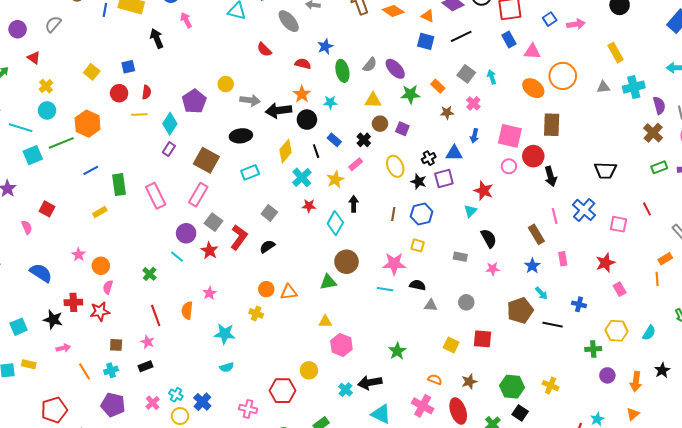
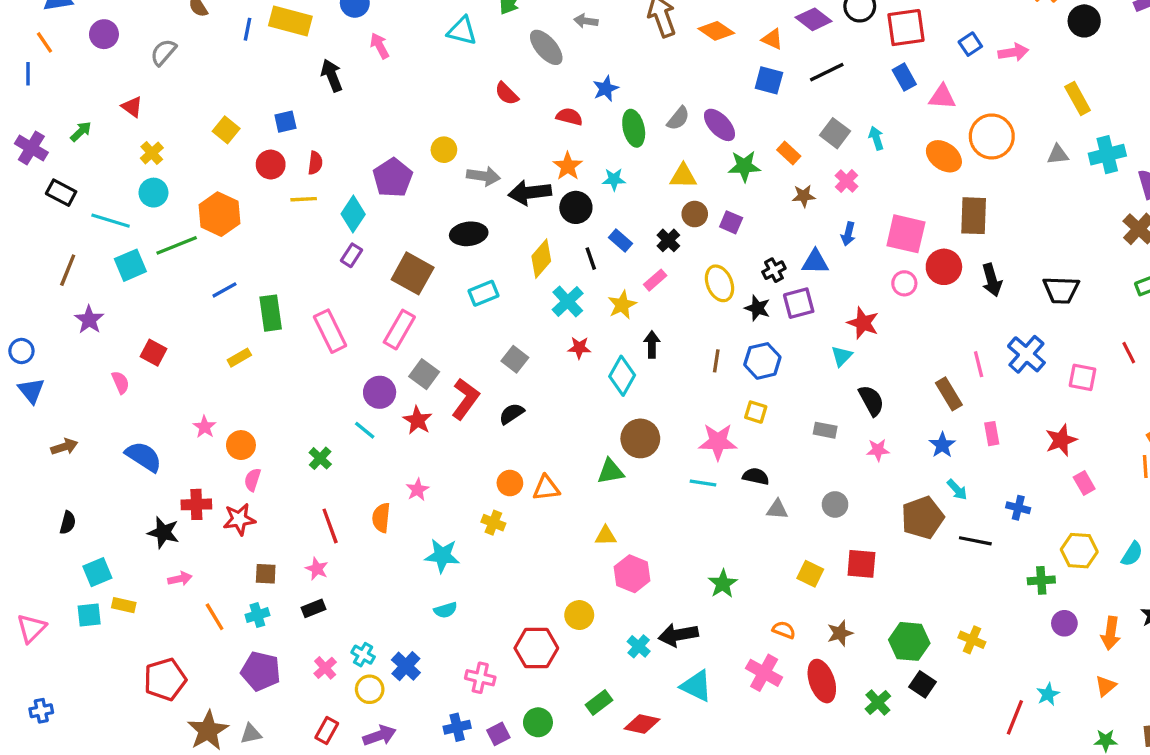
purple circle: (18, 29) -> (104, 34), moved
black arrow: (551, 176) -> (992, 280), moved
cyan square: (19, 327) -> (97, 572), moved

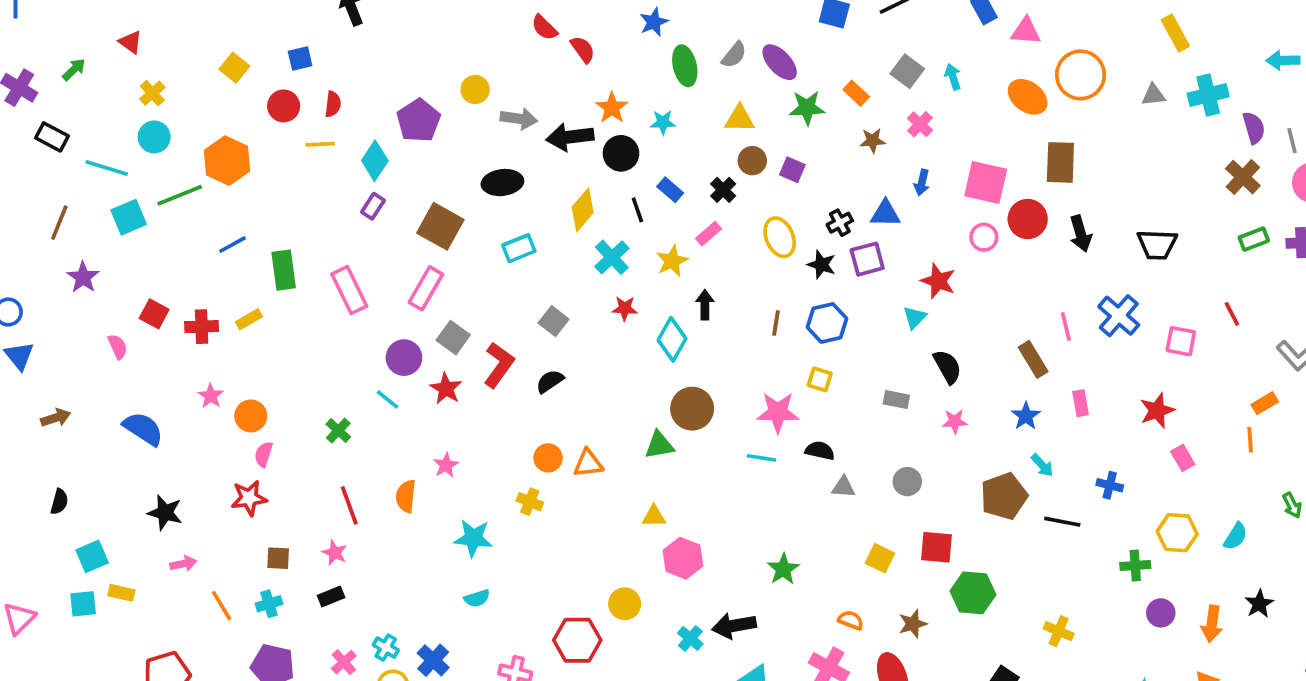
red semicircle: (569, 117) -> (583, 49), moved, turned 40
red cross: (196, 504) -> (202, 327), moved
green hexagon: (909, 641) -> (973, 593), moved

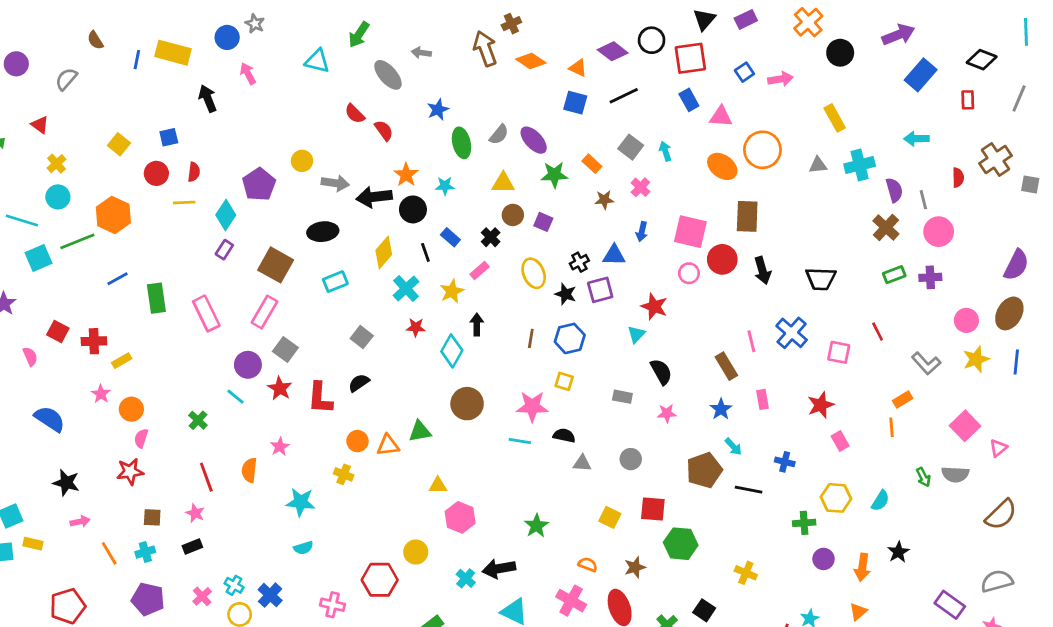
yellow rectangle: (249, 319) -> (122, 361), moved
red L-shape: (499, 365) -> (320, 398), moved, turned 148
green triangle: (659, 445) -> (420, 431), moved

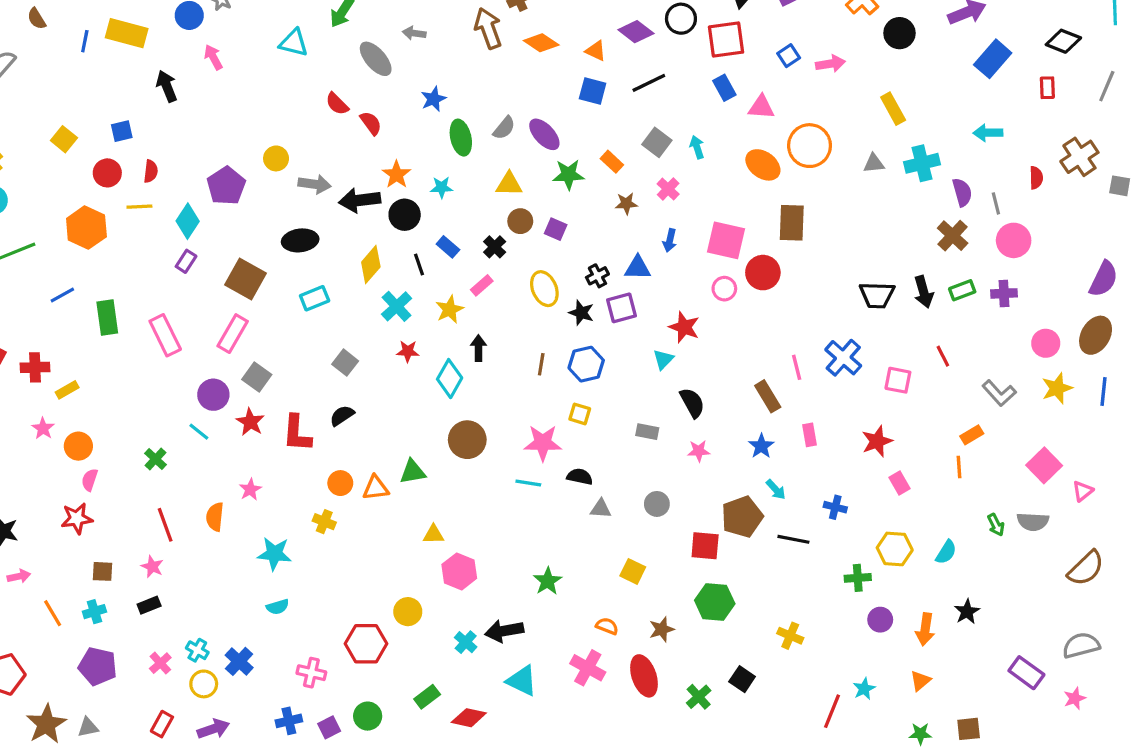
orange hexagon: (113, 215) -> (86, 228), moved
black arrow: (762, 270) -> (924, 292), moved
red square: (653, 509) -> (705, 546), moved

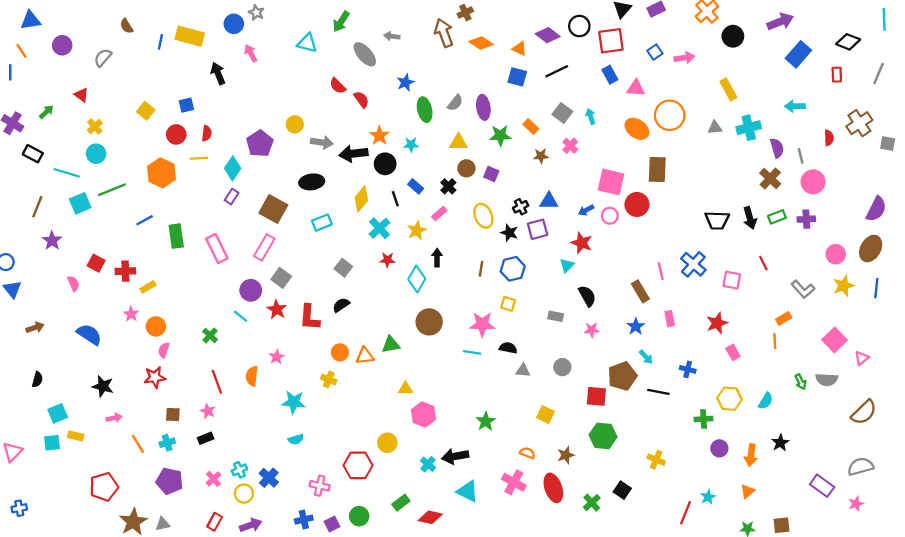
purple ellipse: (544, 134) -> (483, 107), turned 35
blue arrow: (670, 240) -> (586, 210), moved, turned 49
cyan cross: (197, 650) -> (239, 470), turned 35

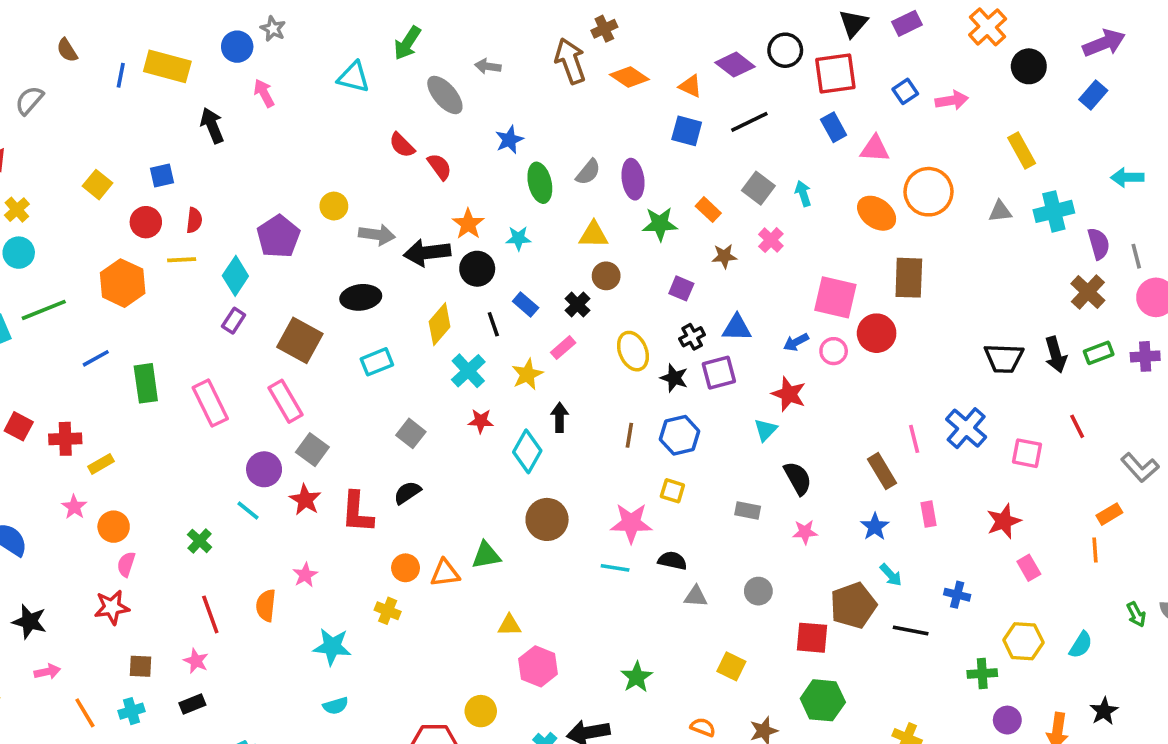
blue rectangle: (798, 54) -> (1093, 95), moved, size x0.7
purple square: (491, 174) -> (681, 288), moved
pink rectangle: (264, 247) -> (286, 401), turned -60

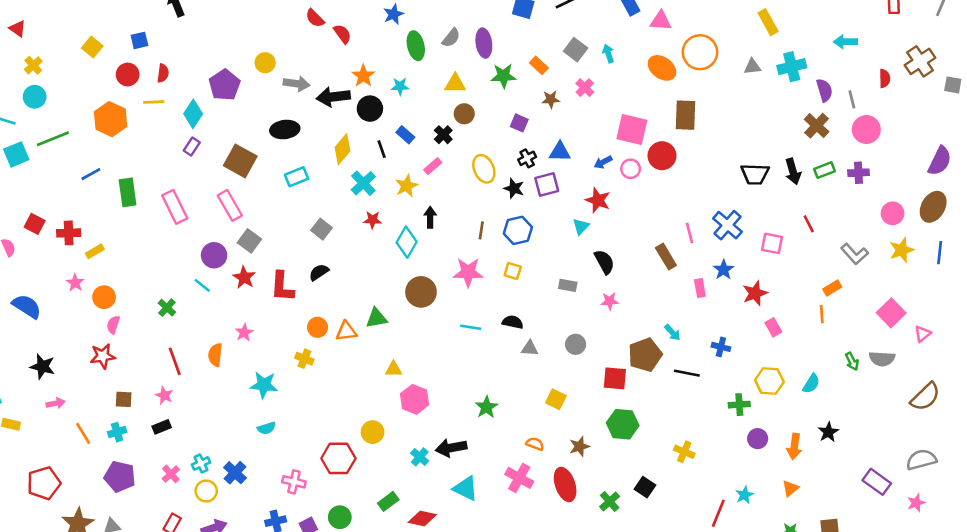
pink star: (631, 523) -> (468, 272), moved
blue star: (875, 527) -> (724, 270), moved

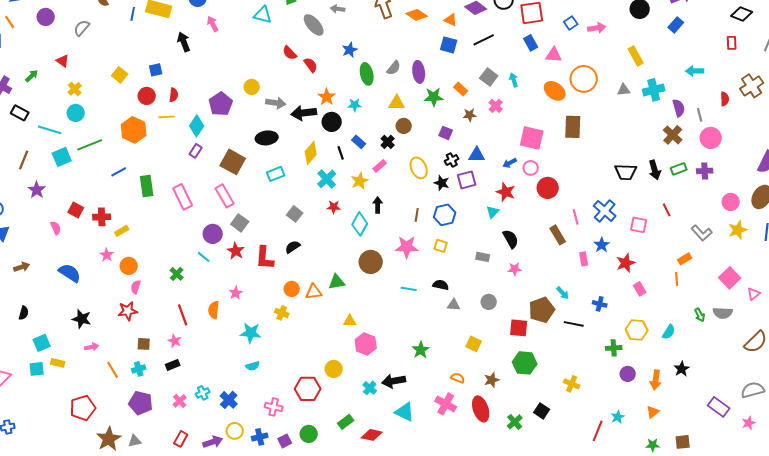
red circle: (662, 156) -> (548, 188), moved
yellow circle: (206, 491) -> (235, 431), moved

